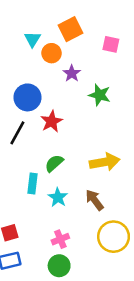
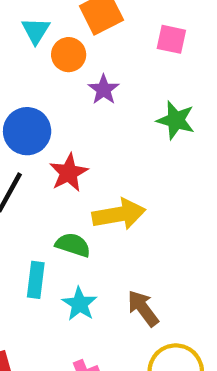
green star: (100, 95) -> (176, 120), moved
yellow arrow: (105, 162) -> (119, 214), moved
green semicircle: (54, 163) -> (73, 245), turned 60

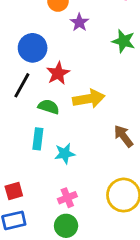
green semicircle: (73, 245) -> (49, 107), moved
cyan star: (80, 304) -> (65, 154), turned 30
brown arrow: (143, 308) -> (124, 136), moved

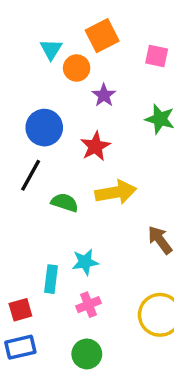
red star: (58, 73) -> (95, 146), moved
cyan rectangle: (38, 139) -> (51, 279), moved
pink cross: (67, 198) -> (88, 305), moved

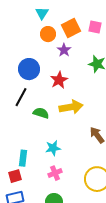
orange square: (102, 36) -> (71, 28), moved
cyan triangle: (51, 49) -> (42, 13), moved
cyan rectangle: (51, 279) -> (23, 158), moved

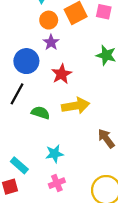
purple star: (64, 50) -> (51, 42), moved
cyan rectangle: (23, 158) -> (19, 165), turned -56

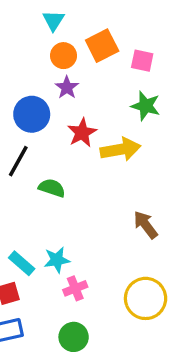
pink square: (104, 12) -> (142, 61), moved
yellow arrow: (76, 106) -> (120, 149), moved
cyan star: (55, 154) -> (57, 260), moved

